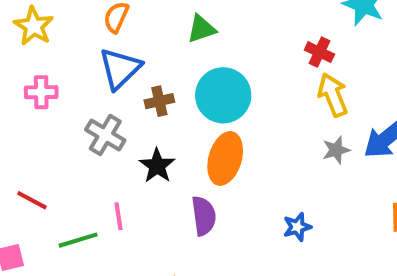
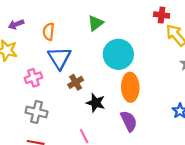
pink cross: (41, 92) -> (33, 78), moved
brown cross: (159, 101) -> (76, 82), moved
gray cross: (105, 135) -> (37, 112), moved

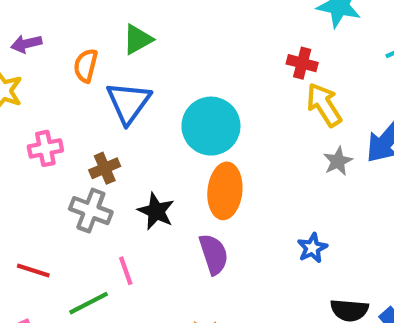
green triangle: (96, 23) -> (138, 39), moved
blue triangle: (59, 58) -> (128, 103), moved
brown cross: (76, 82) -> (105, 168), moved
gray cross: (37, 112) -> (91, 211), moved

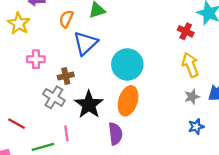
red cross: (302, 63) -> (186, 31), moved
black star: (156, 211) -> (89, 105), size x1.4
blue star: (312, 248) -> (196, 127), moved

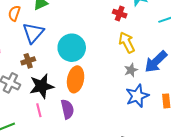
brown cross: (66, 76) -> (28, 61), moved
black star: (89, 105) -> (42, 86), turned 30
blue star: (196, 127) -> (137, 96), size x1.6
pink line: (66, 133) -> (39, 110), moved

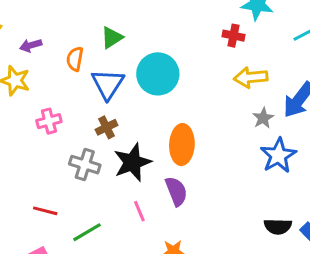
yellow arrow: (127, 42) -> (251, 77), turned -60
cyan circle: (72, 48) -> (158, 74), moved
pink line: (39, 110) -> (139, 211), moved

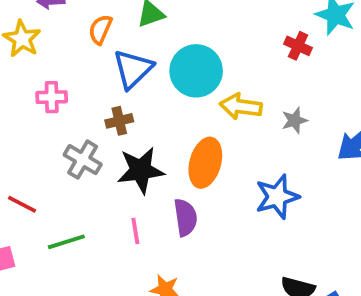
yellow arrow: (251, 77) -> (241, 106), moved
gray star: (263, 118) -> (294, 120), moved
blue star: (278, 155) -> (277, 197), moved

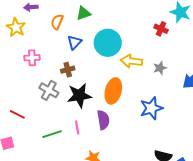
blue triangle: (133, 69) -> (74, 42), size x0.7
green line: (66, 242) -> (52, 134), moved

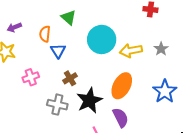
green triangle: (83, 13) -> (69, 17), turned -42
blue triangle: (74, 42) -> (58, 51), moved
orange ellipse: (113, 91) -> (122, 86), turned 30

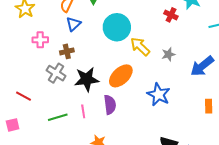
yellow arrow: (131, 51) -> (140, 46), turned 35
brown cross: (70, 78) -> (67, 51), moved
blue star: (165, 91) -> (159, 95), turned -30

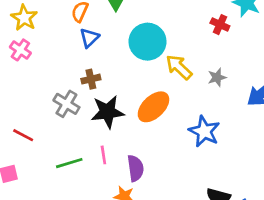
pink cross: (40, 40) -> (20, 50), moved, turned 35
brown cross: (67, 51) -> (91, 79), moved
purple semicircle: (110, 105) -> (135, 168), moved

